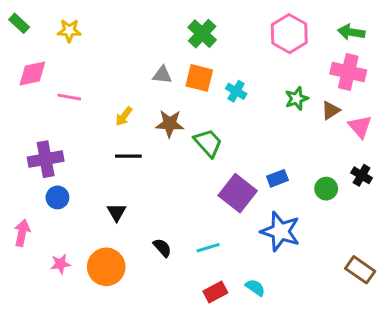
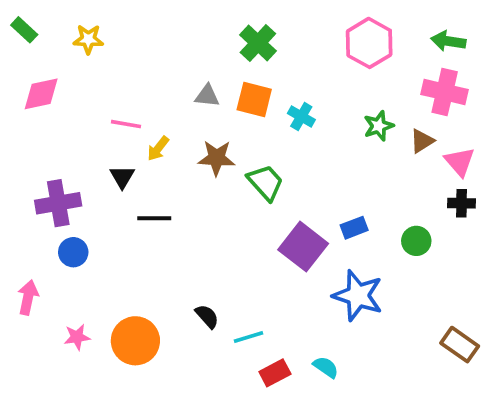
pink line: (69, 97) -> (126, 124), moved
black line: (128, 156) -> (154, 218), moved
black cross: (362, 175) -> (462, 203), moved, turned -30
black triangle: (117, 212) -> (122, 177), moved
cyan line: (208, 248) -> (249, 337), moved

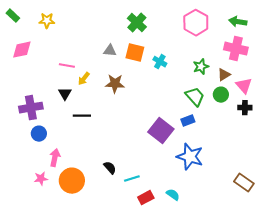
green trapezoid: (265, 182) -> (195, 97), moved
green circle: (416, 241) -> (221, 95), moved
pink arrow: (28, 297) -> (55, 158), moved

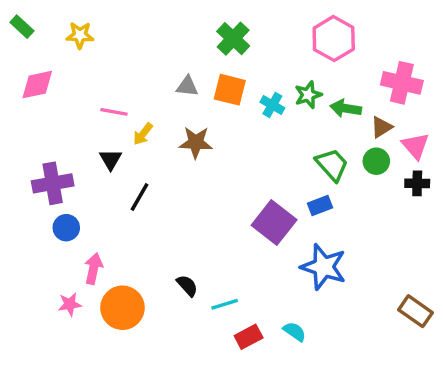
green arrow: (238, 22) -> (346, 108), moved
green star: (201, 67) -> (308, 95), moved
black line: (82, 116) -> (140, 197), turned -60

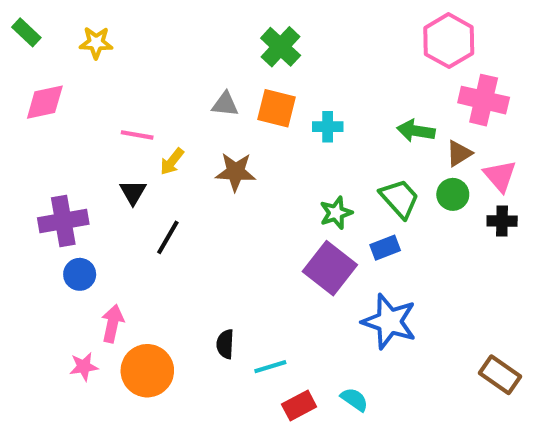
pink hexagon: (334, 39) -> (449, 41), moved
green star: (308, 95) -> (336, 213), moved
cyan cross: (272, 105) -> (328, 127), turned -30
black semicircle: (187, 286) -> (225, 344), turned -135

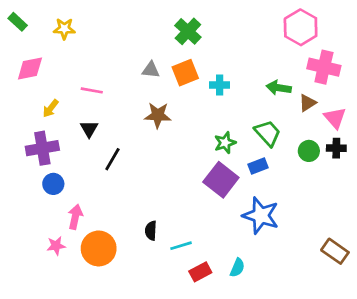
orange square: (276, 108) -> (185, 73), turned -36
yellow arrow: (172, 162) -> (51, 108), moved
green circle: (453, 194) -> (309, 151), moved
cyan semicircle: (354, 399) -> (237, 268), turned 78

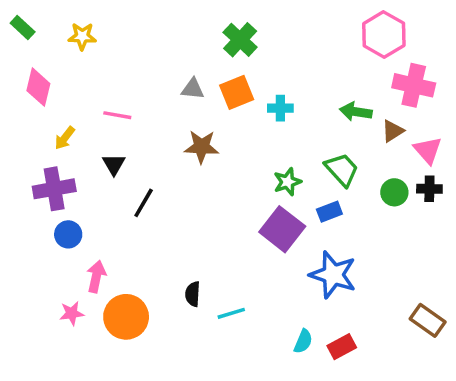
pink diamond: (30, 69) -> (38, 87), turned -64
red rectangle: (200, 272) -> (342, 347), moved

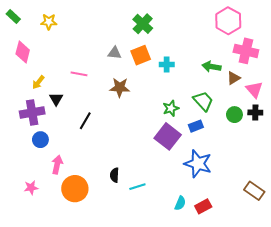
pink line: (117, 115) -> (79, 74), moved
black triangle: (114, 164) -> (56, 99), moved
pink star: (72, 313) -> (31, 188), moved

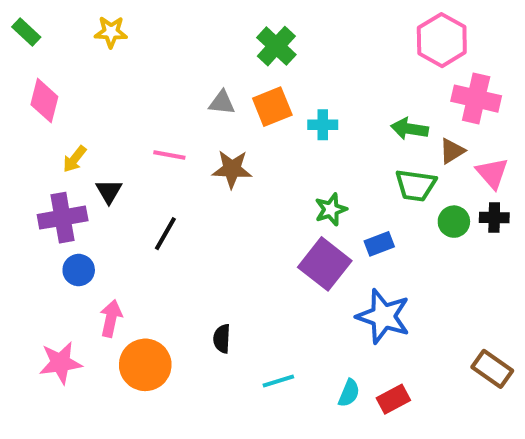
yellow star: (49, 22) -> (111, 32), moved
pink line: (79, 74) -> (169, 155), moved
green trapezoid: (203, 101) -> (416, 185), moved, turned 140
cyan line: (137, 187) -> (278, 381), moved
pink star: (31, 188) -> (60, 363), size x1.5

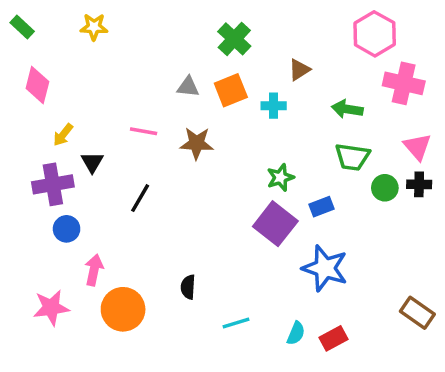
brown triangle: (452, 151) -> (299, 70), moved

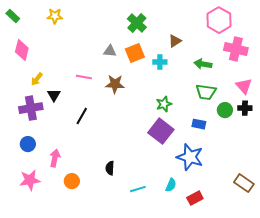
blue rectangle: (322, 207) -> (199, 124), moved, turned 32
blue circle: (67, 229) -> (28, 144), moved
orange circle: (123, 309) -> (72, 181), size x0.6
cyan semicircle: (296, 333) -> (171, 185), moved

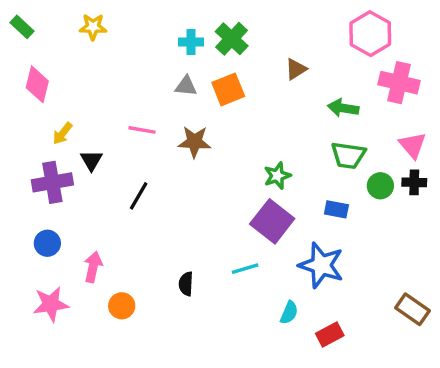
cyan cross: (160, 62) -> (191, 42), moved
cyan line: (138, 189) -> (245, 269), moved

